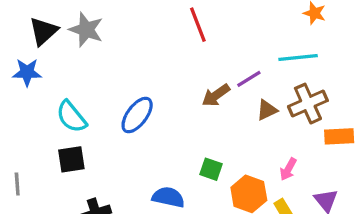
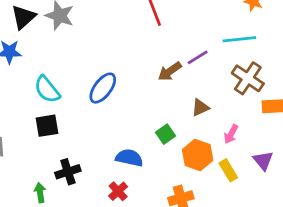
brown cross: (308, 104) -> (248, 78), turned -32
brown triangle: (267, 110) -> (200, 108), moved
green square: (211, 169) -> (166, 134), turned 36

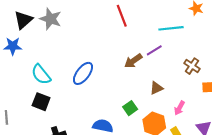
cyan line: (239, 39) -> (171, 28), moved
brown cross: (248, 78) -> (192, 66), size x0.7
black square: (47, 126) -> (41, 102), turned 30

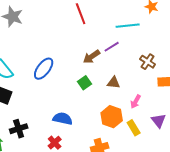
brown triangle: (156, 88) -> (114, 83), turned 32
green square: (130, 108) -> (85, 83), moved

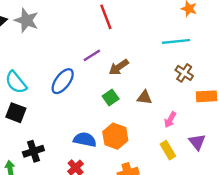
cyan line: (128, 26) -> (176, 41), moved
purple line: (112, 47) -> (92, 55), moved
orange hexagon: (112, 117) -> (115, 136), moved

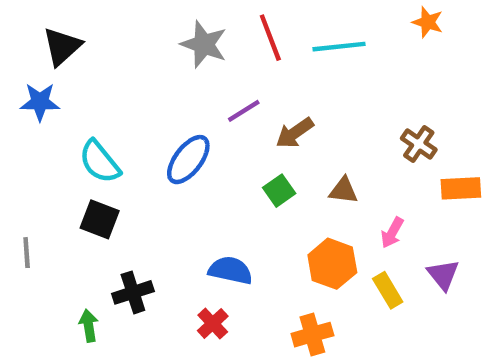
gray star: (26, 20) -> (204, 44), moved
cyan line: (176, 41) -> (339, 47), moved
orange hexagon: (115, 136) -> (332, 264), moved

